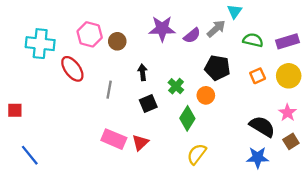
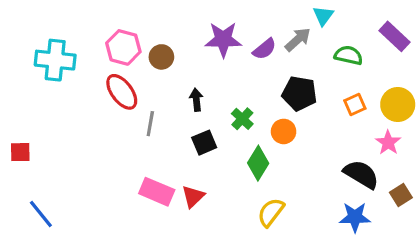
purple rectangle: (287, 41) -> (395, 36), moved, turned 60
red ellipse: (72, 69) -> (122, 92), moved
pink star: (287, 113) -> (388, 143), moved

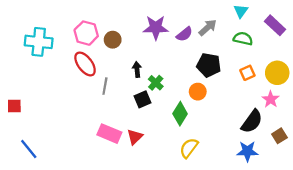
cyan triangle: (323, 16) -> (241, 11), moved
green cross: (242, 119) -> (156, 83), moved
black semicircle: (361, 174) -> (252, 121), turned 95

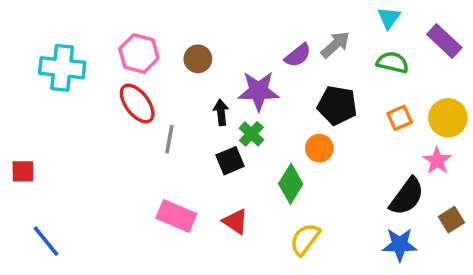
purple star: (156, 28) -> (259, 91), moved
brown circle: (113, 40) -> (198, 59), moved
red triangle: (135, 137) -> (235, 221), moved, turned -42

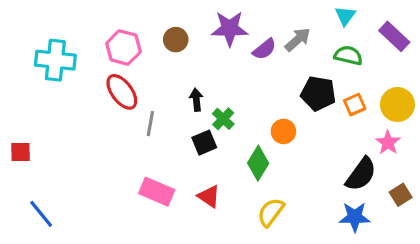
brown circle: (198, 59) -> (176, 40), moved
purple star: (259, 91) -> (230, 29), moved
black pentagon: (337, 105) -> (318, 93), moved

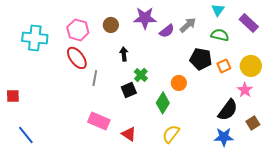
black arrow: (196, 100) -> (124, 54), moved
red triangle: (209, 196) -> (129, 134), moved

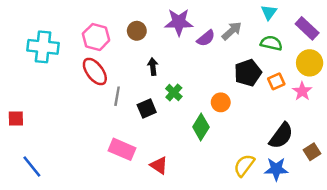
black pentagon: (201, 59) -> (248, 73), turned -30
yellow circle: (251, 66) -> (310, 63), moved
black square: (129, 90) -> (147, 109), moved
pink star: (245, 90) -> (302, 91), moved
yellow semicircle: (171, 134) -> (244, 165), moved

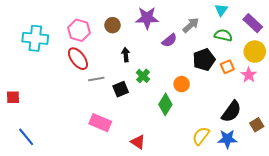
purple semicircle: (206, 38) -> (169, 40), moved
gray line: (117, 96) -> (96, 79), turned 70
red triangle: (159, 165) -> (138, 142), moved

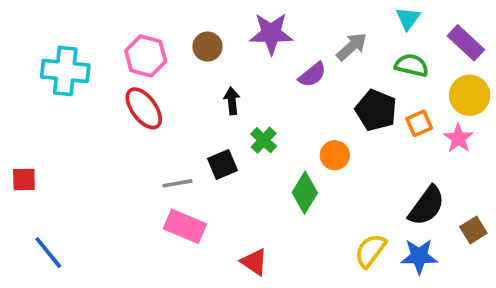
black pentagon: (204, 60) -> (376, 110), turned -30
gray line: (96, 79) -> (178, 183), moved

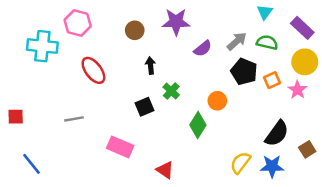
gray arrow: (352, 47) -> (237, 41), moved
pink hexagon: (146, 56) -> (78, 23), moved
gray line: (178, 183) -> (74, 119), moved

